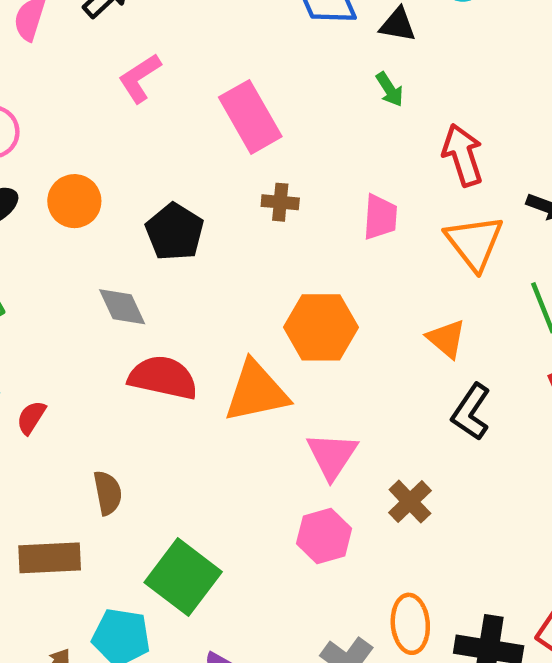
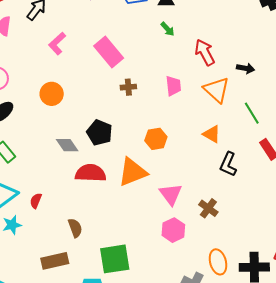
orange circle: (74, 201) -> (52, 94), moved
black pentagon: (175, 232) -> (100, 133), moved
orange hexagon: (321, 327) -> (156, 139), size x0.7
green square: (183, 577) -> (115, 259), turned -36

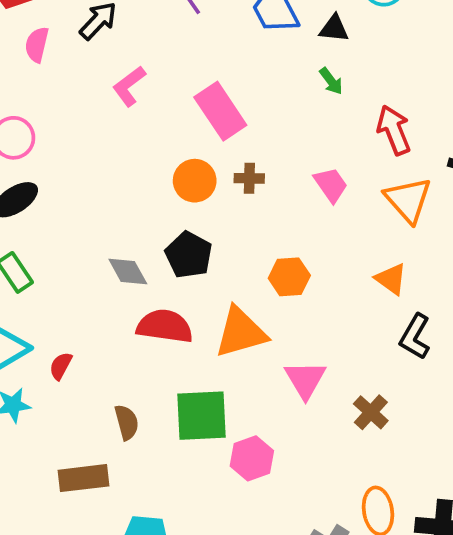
pink trapezoid: (173, 86) -> (331, 185), turned -35
orange circle: (52, 94) -> (195, 181), moved
pink hexagon: (173, 230) -> (252, 458), moved
green square: (115, 259) -> (202, 416), moved

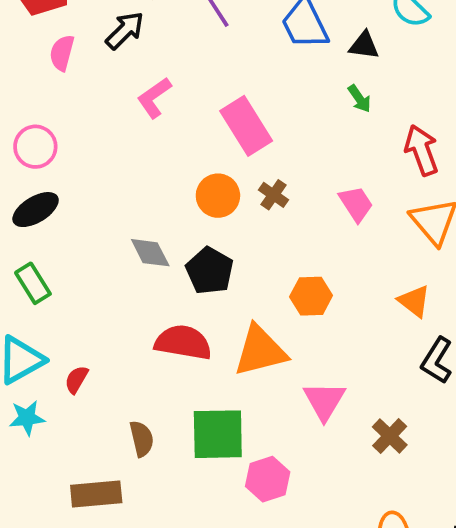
brown cross: (249, 178) -> (274, 195), turned 32
gray diamond: (128, 271) -> (150, 253), moved

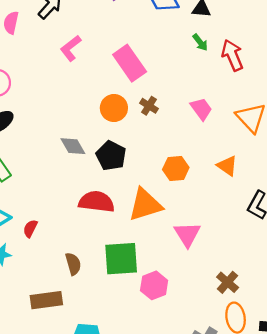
red arrow: (422, 150) -> (232, 55), moved
orange triangle: (414, 301) -> (227, 166), moved
brown cross: (390, 436) -> (228, 282), moved

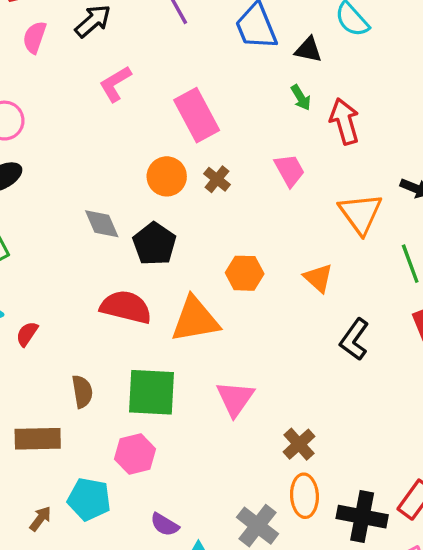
pink trapezoid: (201, 109) -> (289, 170), moved
pink triangle: (187, 234) -> (235, 399), moved
pink hexagon: (154, 285) -> (135, 454), moved

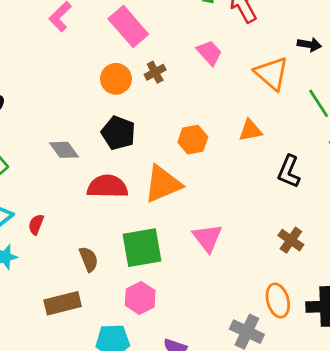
brown cross: (217, 179) -> (155, 72), turned 36
gray diamond: (102, 224) -> (64, 150), moved
orange triangle: (318, 278) -> (250, 130), turned -40
brown cross: (299, 444) -> (291, 240), moved

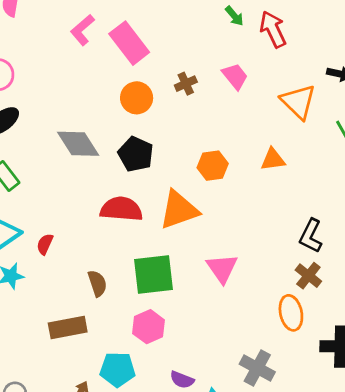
pink rectangle: (128, 26) -> (129, 43), moved
brown cross: (155, 72) -> (186, 84), moved
gray diamond: (64, 150) -> (78, 144), moved, size x1.4
black L-shape: (289, 171) -> (311, 236), moved
orange ellipse: (278, 300) -> (291, 313), moved

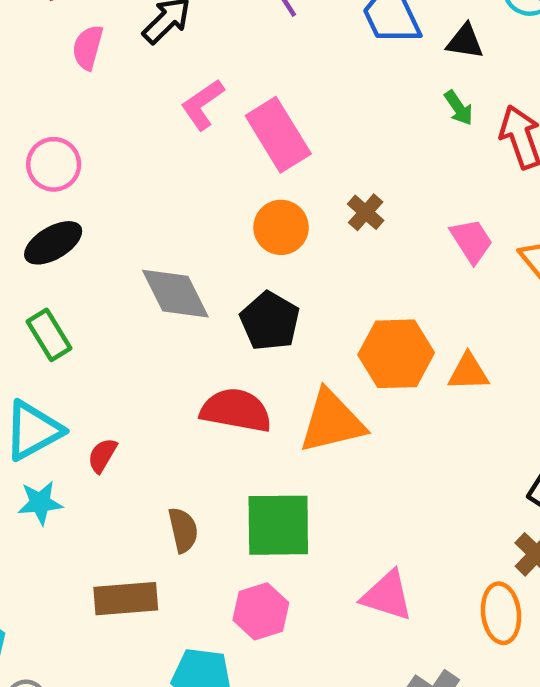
pink trapezoid: (235, 76) -> (472, 241), moved
brown cross: (186, 84) -> (366, 212), turned -30
orange triangle: (273, 159) -> (468, 372), moved
orange hexagon: (213, 166) -> (396, 354), size x1.4
pink triangle: (222, 268) -> (387, 596), moved, turned -44

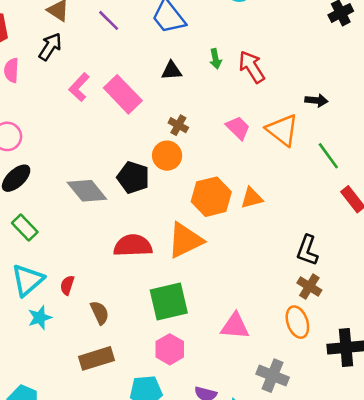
black triangle: (465, 41) -> (172, 71), moved
green arrow: (459, 108) -> (215, 59), turned 36
orange circle: (281, 227) -> (167, 156), moved
black pentagon: (270, 321) -> (133, 177), moved
brown semicircle: (183, 530) -> (100, 313), moved

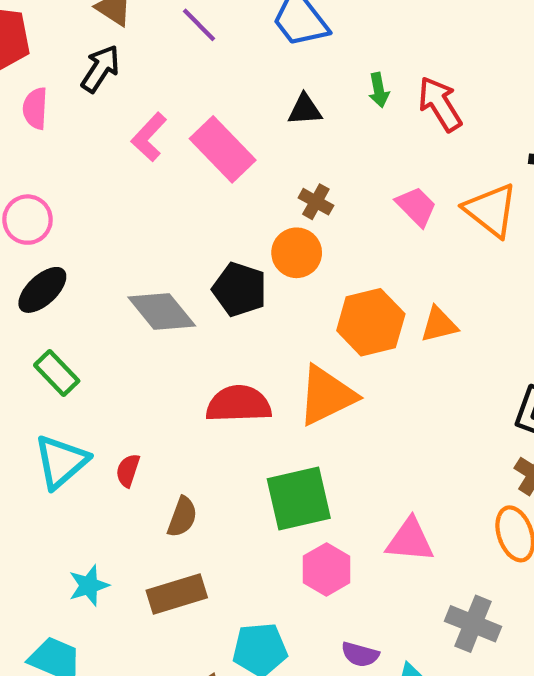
brown semicircle: (100, 313) -> (182, 517), turned 45
cyan star: (40, 318) -> (89, 585), moved
pink hexagon: (170, 349) -> (326, 569), moved

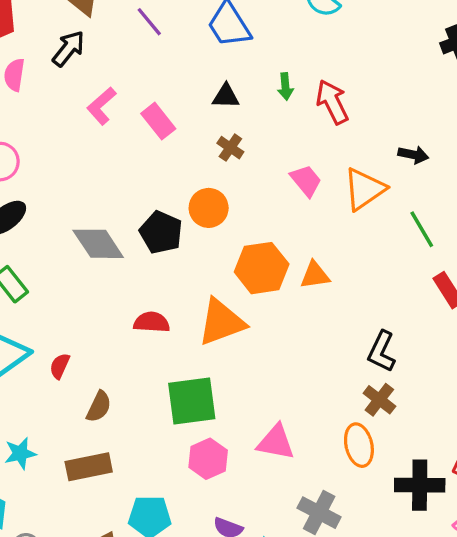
pink rectangle: (223, 149) -> (158, 121), size x0.7
brown cross: (316, 202) -> (230, 148), moved
orange triangle: (491, 210) -> (364, 189), turned 42
red semicircle: (239, 404) -> (152, 322), size x0.7

